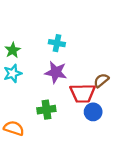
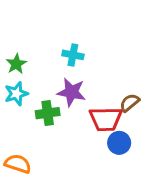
green cross: (46, 110) -> (48, 113), moved

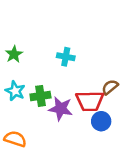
cyan cross: (73, 55) -> (66, 57), moved
purple star: (71, 92) -> (61, 109), moved
cyan star: (16, 94) -> (15, 91), moved, turned -30

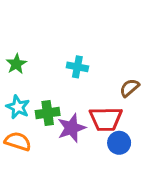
brown semicircle: (110, 87) -> (130, 88), moved
purple star: (61, 109) -> (71, 128), turned -30
orange semicircle: (15, 139) -> (18, 141), moved

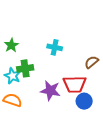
green cross: (48, 113) -> (25, 68), moved
purple star: (71, 128) -> (50, 91), turned 30

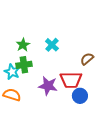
green star: (11, 45) -> (23, 45), moved
cyan cross: (55, 47) -> (52, 45), turned 32

